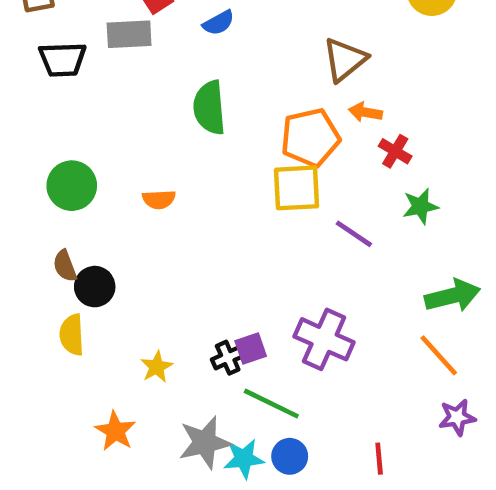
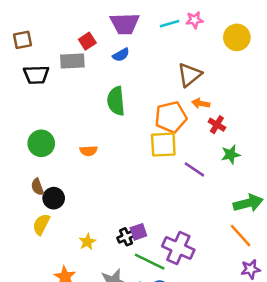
yellow semicircle: (72, 335) -> (41, 224), turned 30
purple cross: (324, 339) -> (178, 248), moved

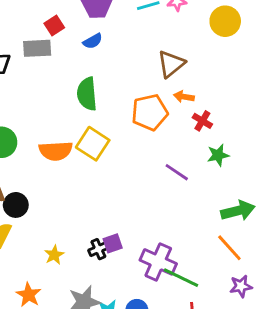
yellow square: (163, 145) -> (93, 144), moved, turned 36
orange semicircle: (89, 151) -> (56, 151), size x1.6
green line: (150, 262) -> (181, 278), moved

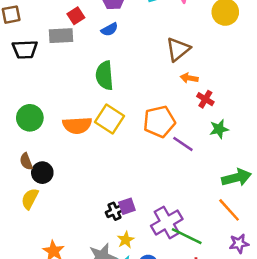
orange pentagon: (150, 112) -> (159, 122), moved
yellow star: (54, 255) -> (126, 240), moved
purple cross: (158, 262) -> (167, 222), turned 36

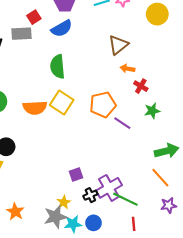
blue semicircle: (110, 29) -> (62, 28), size x1.5
black cross: (114, 211) -> (90, 195), moved
yellow star: (126, 240) -> (64, 202), moved

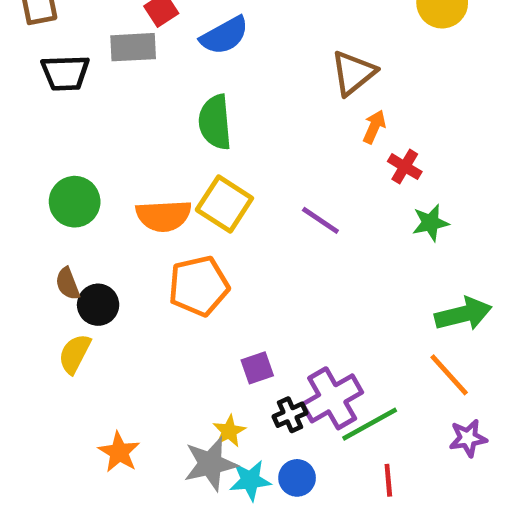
orange arrow: (127, 69) -> (374, 127), turned 104
orange pentagon: (103, 105) -> (199, 286), moved
purple line: (122, 123) -> (320, 220), moved
green line: (125, 199) -> (370, 424), turned -55

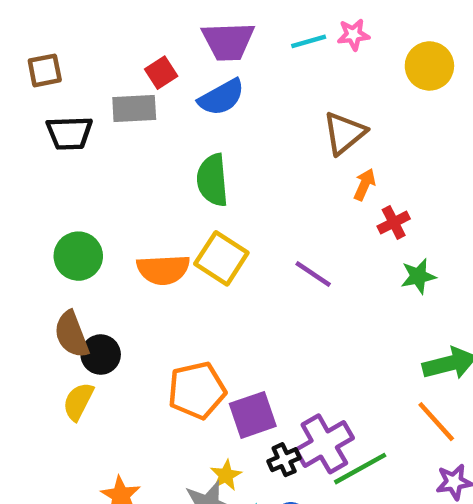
red cross: (405, 167) -> (394, 223), turned 32
brown semicircle: (68, 284) -> (72, 334), size x1.5
orange pentagon: (199, 286) -> (197, 390), moved
purple square: (257, 368) -> (253, 415), size x1.5

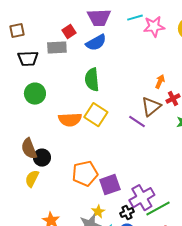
pink star: (353, 35) -> (154, 27), moved, size x1.5
brown triangle: (344, 133) -> (151, 107), moved
green circle: (78, 256) -> (35, 94), moved
black cross: (284, 460) -> (127, 213), moved

